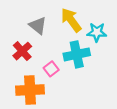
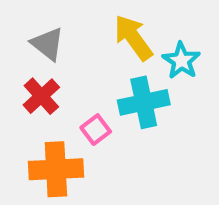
gray triangle: (38, 26) -> (48, 44), moved
cyan star: (97, 32) -> (181, 61), turned 30

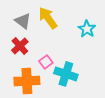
yellow arrow: (133, 38) -> (48, 18), moved
cyan cross: (144, 102) -> (66, 74), moved, turned 30

